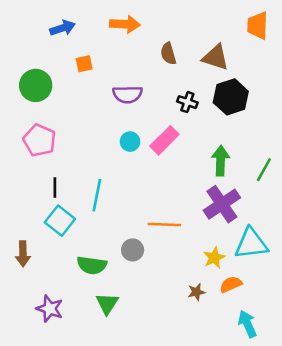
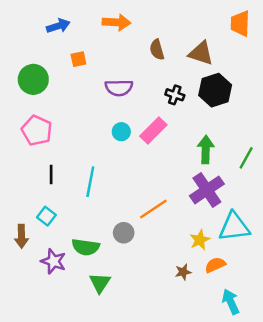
cyan square: (60, 221) -> (46, 216), moved, size x0.7
orange line: (164, 224) -> (153, 209), turned -36
purple star: (50, 309) -> (54, 261), moved

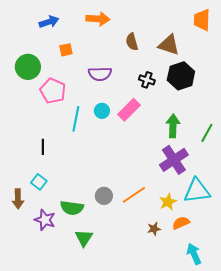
pink pentagon: (37, 131) -> (53, 91), moved
cyan line: (90, 182) -> (76, 119), moved
orange line: (153, 209) -> (134, 195), moved

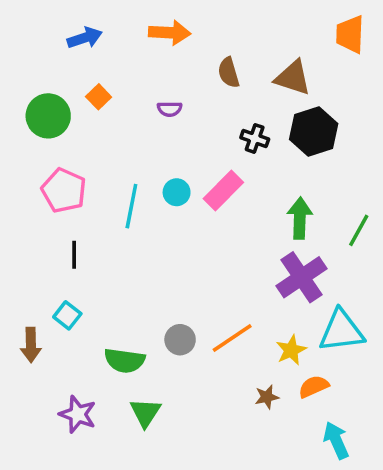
orange square: (66, 50) -> (99, 97), moved, turned -32
purple semicircle: (100, 74) -> (170, 109), moved, size x0.6
pink pentagon: (53, 91) -> (64, 190), moved
purple star: (45, 220) -> (78, 414), moved

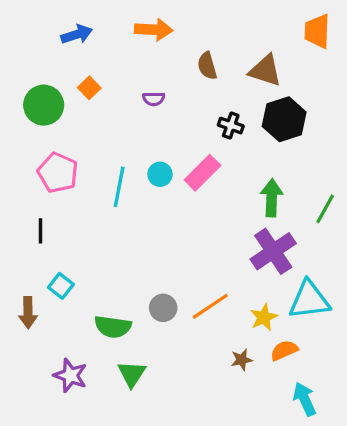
black line: (74, 255) -> (41, 231), moved

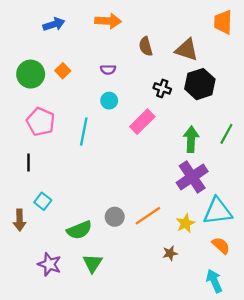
orange square: (89, 88) -> (63, 71), moved
cyan circle: (160, 174) -> (109, 101), moved
green line: (325, 209) -> (226, 134), moved
green semicircle: (113, 327) -> (79, 230), turned -30
orange semicircle: (284, 350) -> (221, 246), moved, turned 66

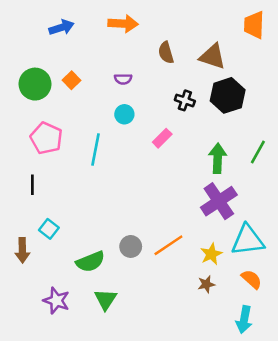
pink rectangle: (142, 122) -> (162, 138), size x0.7
brown star: (170, 253) -> (206, 284), moved
cyan arrow: (214, 281) -> (244, 320), turned -145

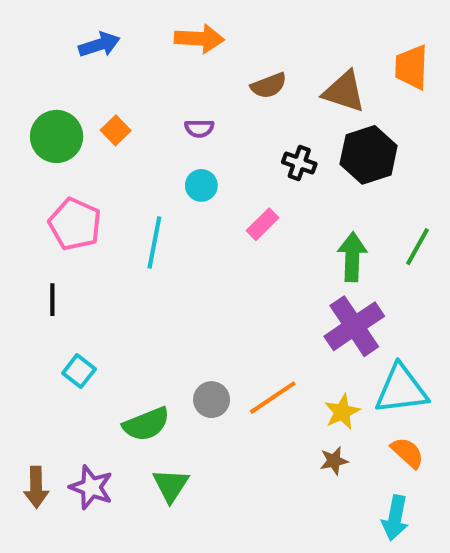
orange trapezoid: (254, 25) -> (411, 67), moved
brown semicircle: (166, 53) -> (269, 85), turned -95
brown arrow: (22, 250) -> (36, 487), moved

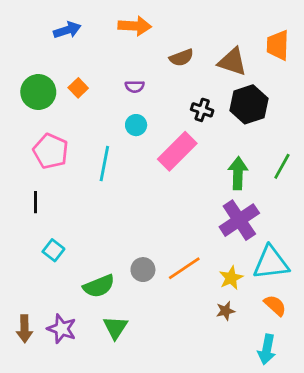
pink rectangle: (263, 224) -> (177, 151), size x1.8

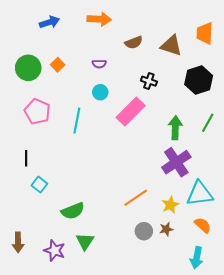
black hexagon: (249, 104) -> (199, 80), moved
black line: (36, 202) -> (26, 158), moved
gray circle: (143, 270) -> (144, 231), moved
purple star: (62, 329) -> (55, 250), moved

